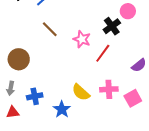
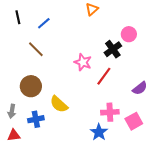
brown line: (50, 29) -> (36, 49), moved
brown circle: (19, 59) -> (31, 86), moved
yellow semicircle: (81, 92) -> (59, 104), moved
blue star: (62, 109) -> (99, 132), moved

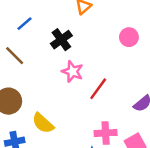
black cross: (113, 49) -> (61, 40), moved

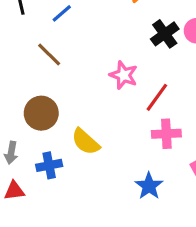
black cross: (61, 40) -> (165, 34), moved
pink cross: (106, 133) -> (166, 134), moved

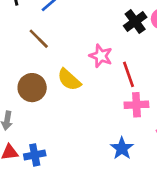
red line: (157, 97) -> (129, 74), turned -55
yellow semicircle: (86, 142) -> (69, 80), moved
blue cross: (49, 165) -> (35, 155), moved

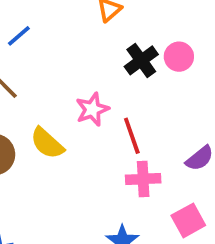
pink star: (101, 56) -> (92, 109), turned 30

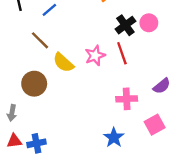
red line: (132, 136) -> (122, 53), moved
yellow semicircle: (47, 143) -> (63, 63), moved

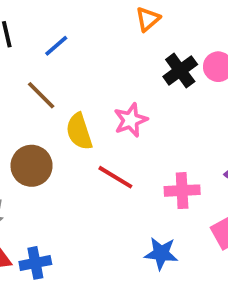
red line: (122, 53) -> (115, 177), moved, turned -40
yellow semicircle: (63, 63) -> (79, 131), turned 30
blue star: (114, 137) -> (161, 253), turned -30

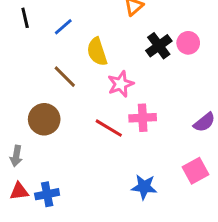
brown line: (41, 95) -> (65, 77), moved
yellow semicircle: (79, 131) -> (97, 52), moved
pink cross: (182, 191) -> (143, 118), moved

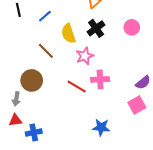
black cross: (159, 46) -> (96, 28), moved
gray arrow: (16, 156) -> (16, 99), moved
pink square: (196, 171) -> (137, 105), moved
red triangle: (19, 191) -> (15, 120), moved

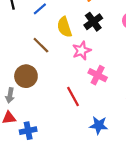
pink cross: (100, 79) -> (98, 75), turned 30
red line: (77, 87) -> (73, 96), moved, turned 30

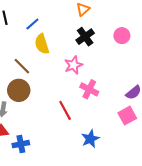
yellow semicircle: (64, 27) -> (42, 44), moved
brown line: (41, 45) -> (22, 66), moved
blue star: (99, 125) -> (90, 139), turned -30

